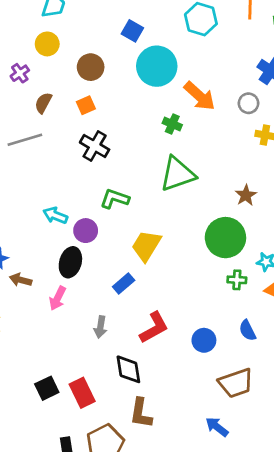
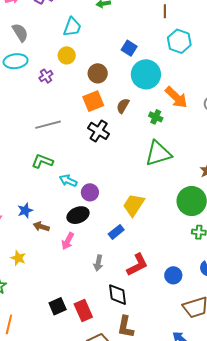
brown semicircle: (43, 103) -> (123, 106), moved
orange square: (86, 105) -> (93, 101), size x1.5
green L-shape: (115, 199) -> (42, 161), moved
black ellipse: (70, 262) -> (78, 215), turned 50

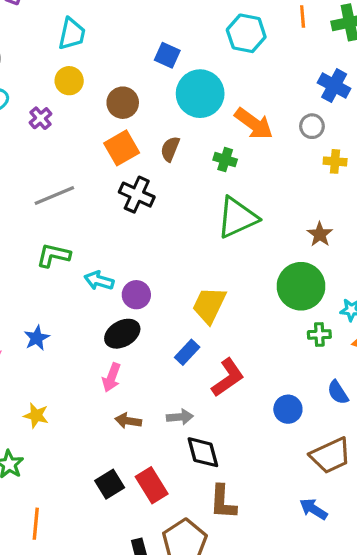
brown arrow: (41, 227) -> (128, 421), moved
gray arrow: (98, 263) -> (180, 417), moved, turned -98
red L-shape: (137, 265) -> (228, 378), moved

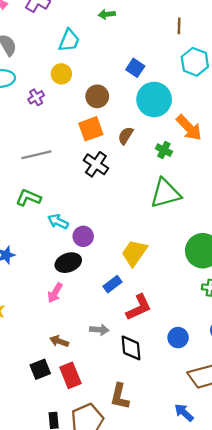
brown arrow: (128, 421) -> (59, 341), moved
black diamond: (203, 452) -> (131, 348), moved

